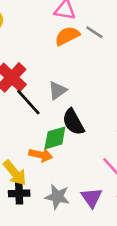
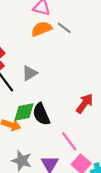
black semicircle: (73, 122) -> (41, 114), moved

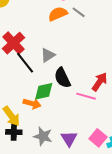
black semicircle: (41, 114) -> (62, 78), moved
pink line: (69, 141) -> (86, 96), moved, turned -36

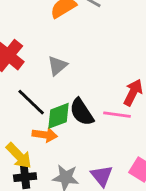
black line: (25, 63) -> (31, 102), moved
black semicircle: (62, 78) -> (82, 112), moved

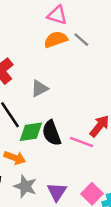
orange arrow: (45, 135) -> (15, 158), moved

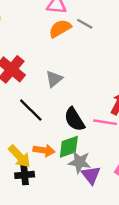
green diamond: (31, 132) -> (69, 147), moved
gray star: (25, 186) -> (79, 162), moved

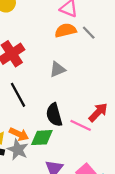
gray triangle: (54, 79) -> (58, 69), moved
gray star: (79, 162) -> (18, 150), moved

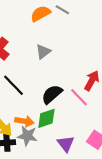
black semicircle: (54, 115) -> (52, 94), turned 80
pink line: (81, 125) -> (79, 97), turned 36

